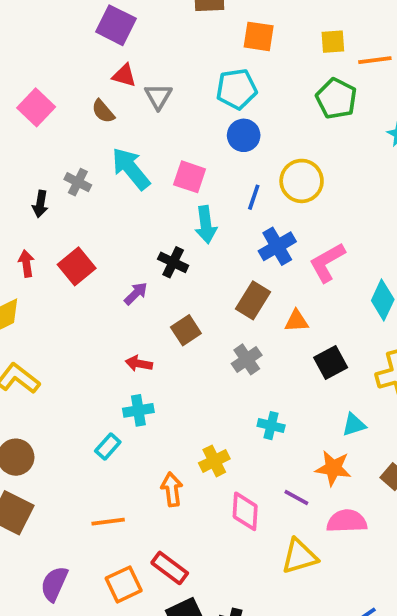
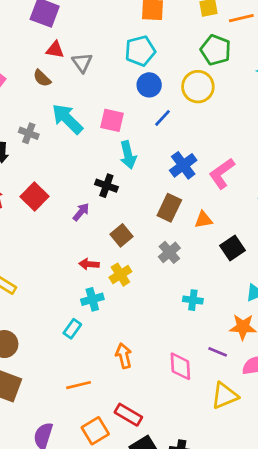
yellow circle: (302, 181) -> (198, 87), moved
blue line: (254, 197) -> (162, 118), moved, turned 30
yellow cross: (214, 461) -> (120, 275), moved

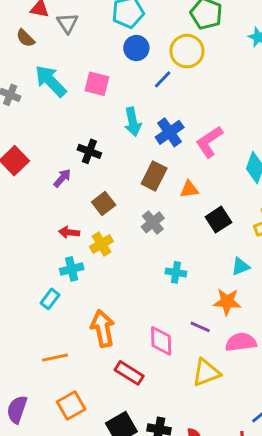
blue line: (162, 118) -> (163, 79), moved
cyan arrow: (128, 155) -> (133, 122), moved
orange arrow: (124, 356) -> (103, 328), size x1.4
red rectangle: (128, 415) -> (129, 373), moved

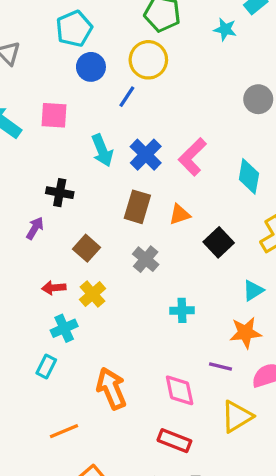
red rectangle: (129, 373) -> (174, 441), moved

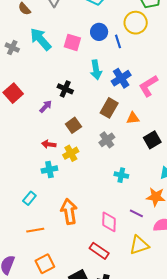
blue circle: (91, 67) -> (99, 32), moved
blue line: (127, 97) -> (118, 41), turned -64
cyan rectangle: (46, 366) -> (29, 198), moved

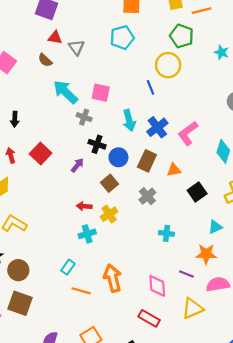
blue circle: (99, 32) -> (118, 157), moved
gray cross: (12, 48) -> (84, 117), moved
orange line: (35, 230) -> (81, 291), moved, turned 30

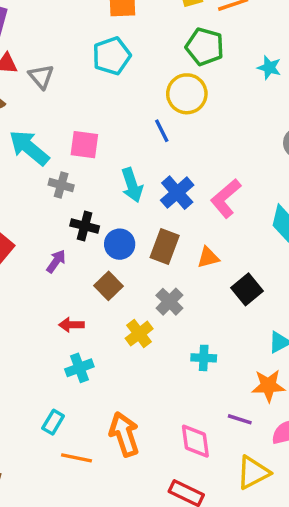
yellow cross: (109, 214) -> (139, 334), moved

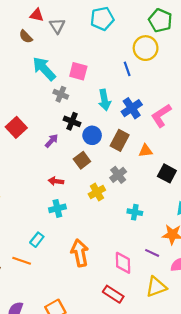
black square: (247, 289) -> (167, 173), turned -30
orange line: (76, 458) -> (22, 261), moved

